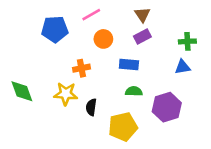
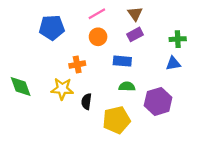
pink line: (91, 15) -> (97, 14), moved

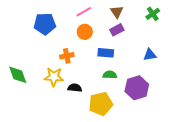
green cross: (178, 39) -> (153, 14), moved, turned -32
black semicircle: (86, 101) -> (75, 88), turned 88

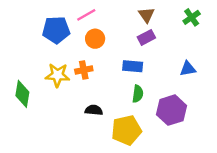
pink line: (84, 12) -> (86, 15), moved
orange circle: (85, 32) -> (95, 39), moved
green diamond: (18, 75) -> (22, 94), turned 30
green semicircle: (110, 75) -> (138, 94), turned 96
yellow star: (54, 77) -> (57, 75), moved

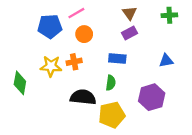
green cross: (192, 17) -> (169, 15), turned 32
green semicircle: (138, 94) -> (111, 83), moved
black semicircle: (94, 110) -> (83, 97), size x1.6

